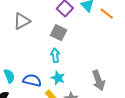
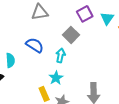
blue semicircle: (32, 80) -> (35, 45), moved

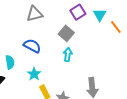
cyan arrow: (60, 55) -> (68, 55), moved
cyan star: (56, 78) -> (34, 74), moved

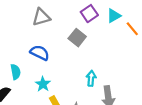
cyan triangle: (100, 15) -> (114, 16), turned 32
cyan arrow: (68, 55) -> (91, 78), moved

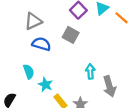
blue semicircle: (40, 53) -> (41, 44), moved
cyan semicircle: (15, 72) -> (29, 72), moved

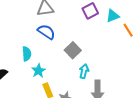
gray square: (71, 35) -> (73, 50), moved

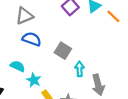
cyan semicircle: (27, 54) -> (18, 66), turned -48

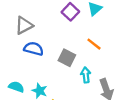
orange line: (113, 16) -> (94, 44), moved
cyan semicircle: (18, 66) -> (16, 87), moved

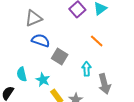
gray square: (67, 58) -> (60, 57), moved
cyan semicircle: (16, 87) -> (22, 74), turned -128

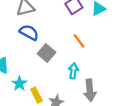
orange line: (97, 41) -> (79, 41), moved
cyan star: (43, 80) -> (19, 84), moved

